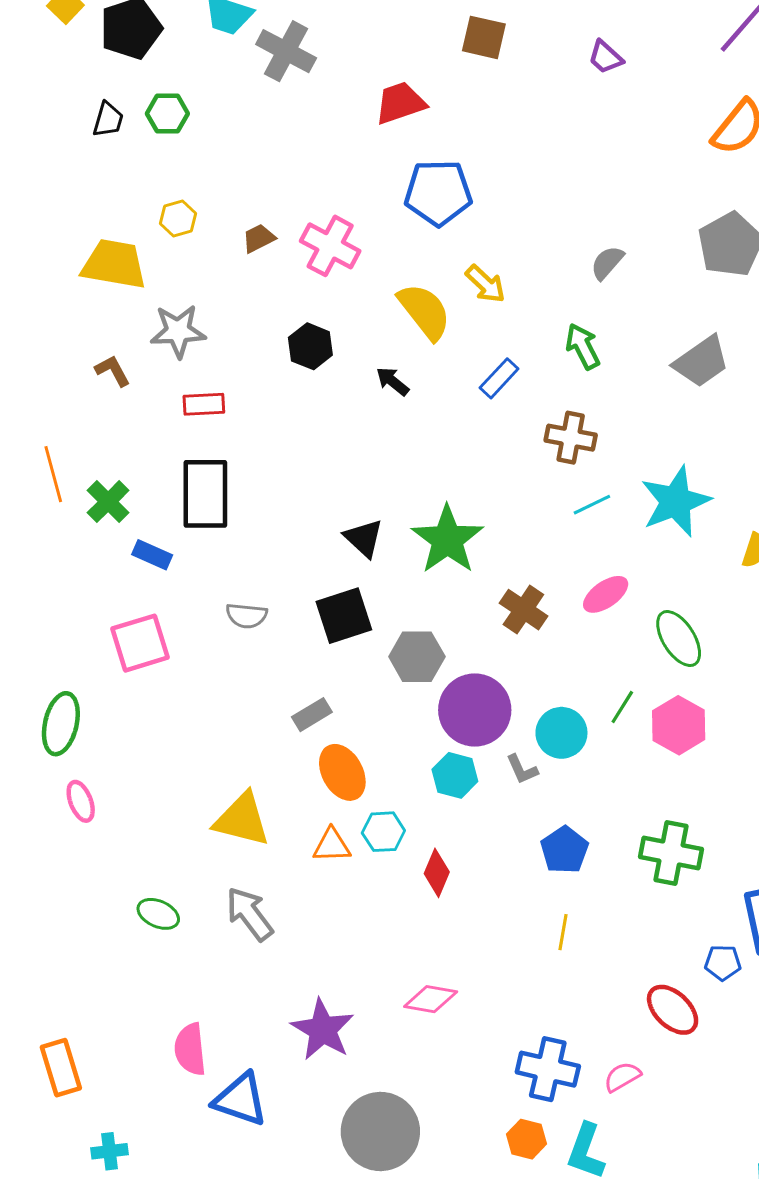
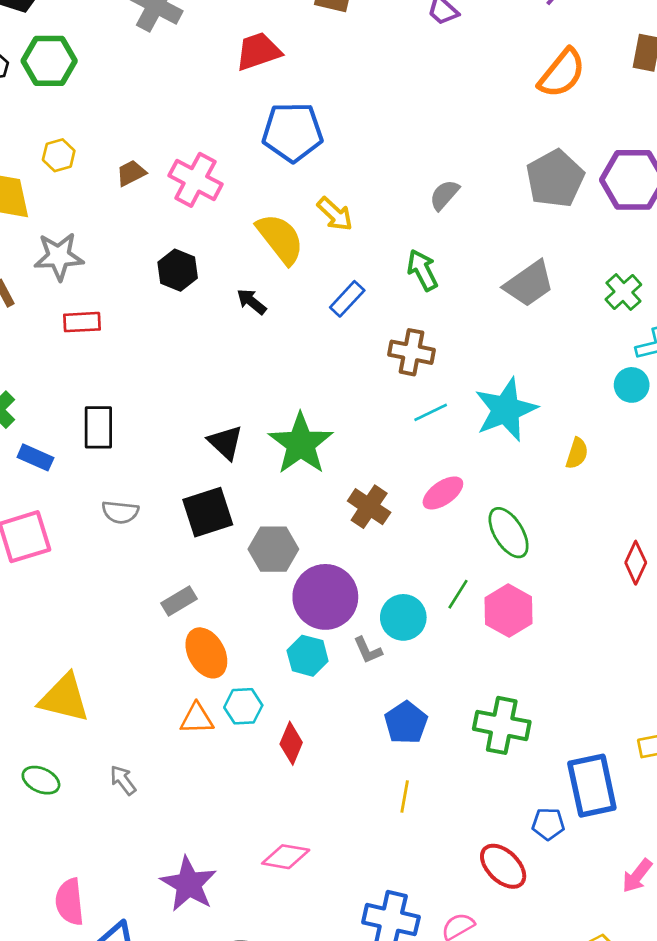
green hexagon: (167, 114) -> (49, 61), size x1.4
black rectangle: (205, 494) -> (98, 427), moved, size x0.7
yellow triangle: (242, 820) -> (64, 698), moved
gray arrow: (250, 914) -> (123, 780), size x0.6

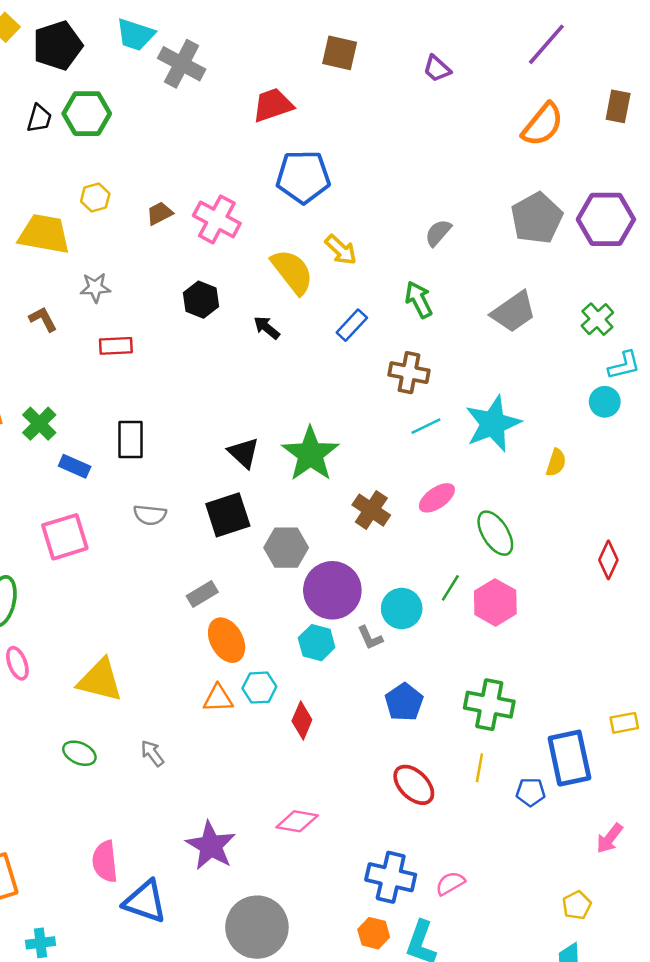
gray star: (59, 256) -> (95, 287), size x0.7
yellow line: (405, 797) -> (479, 768), moved
red ellipse: (503, 866) -> (414, 785), moved

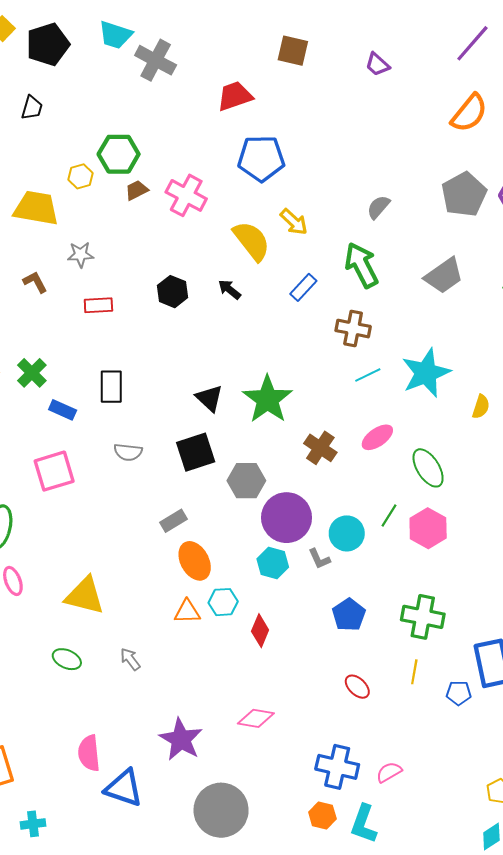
green hexagon: (87, 114) -> (119, 154), moved
black hexagon: (201, 300) -> (172, 292), moved
green arrow: (419, 300) -> (362, 265), size x1.4
red ellipse: (414, 785) -> (357, 687), size x0.7

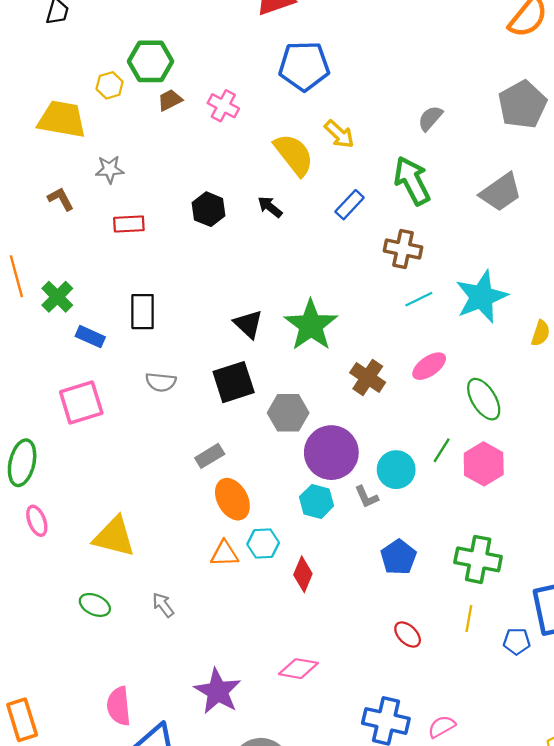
pink cross: (186, 195) -> (223, 106), size x0.7

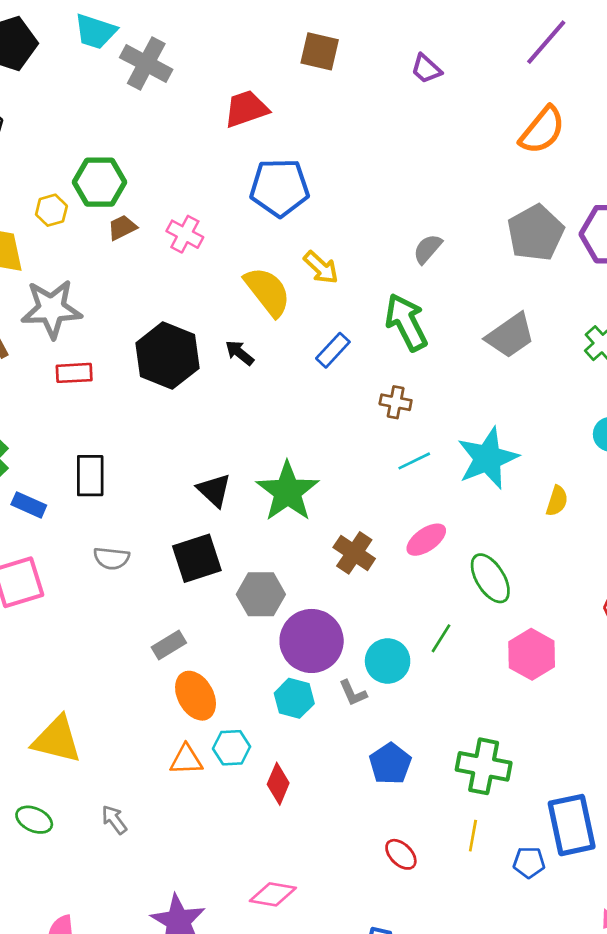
gray star: (110, 169) -> (51, 309), size x1.8
black hexagon: (209, 209) -> (168, 356), size x1.6
brown cross: (403, 249) -> (396, 402), size x0.7
pink hexagon: (484, 464) -> (532, 654), moved

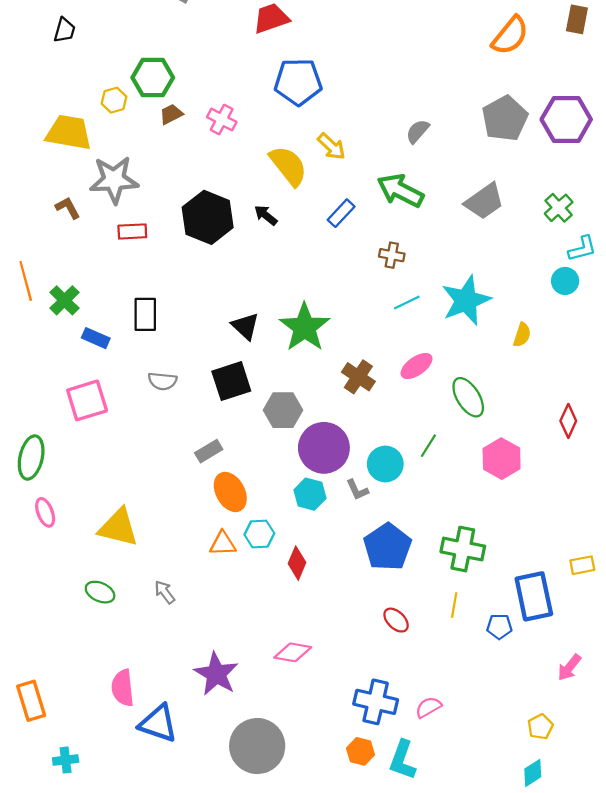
green arrow: (406, 322) -> (400, 191), turned -36
blue pentagon: (390, 764) -> (387, 547), size x1.4

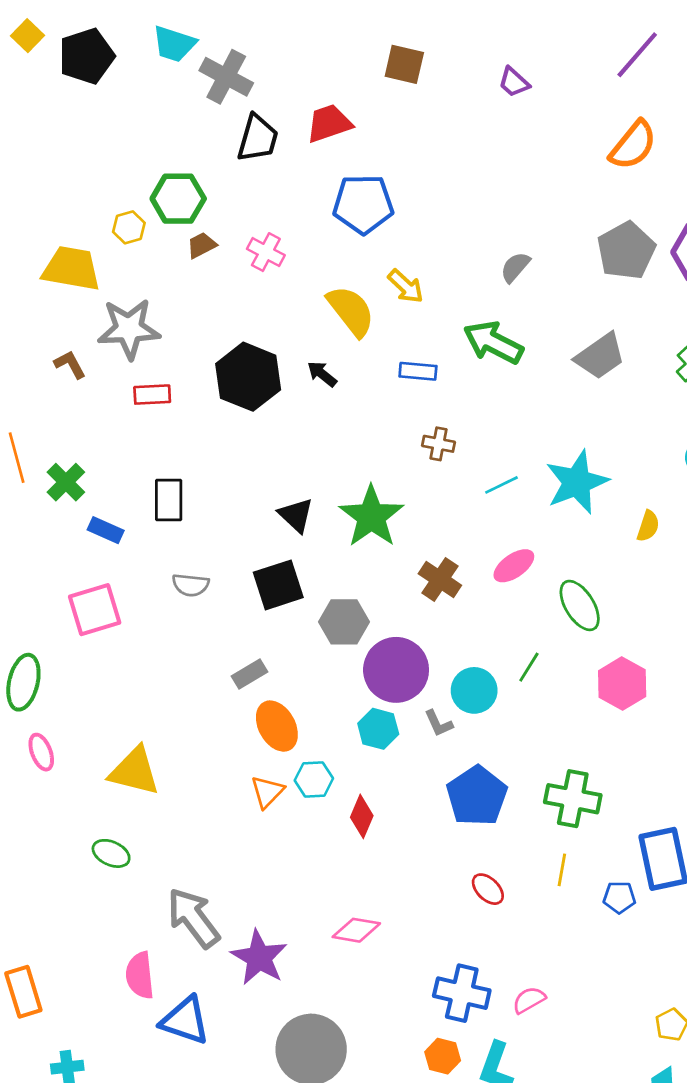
black trapezoid: (64, 30) -> (258, 138), moved, size x1.5
blue rectangle: (341, 213) -> (418, 371), turned 52
brown cross: (392, 255) -> (439, 444), moved
orange triangle: (223, 544) -> (267, 792), turned -44
gray arrow: (165, 592) -> (193, 918), moved, size x2.0

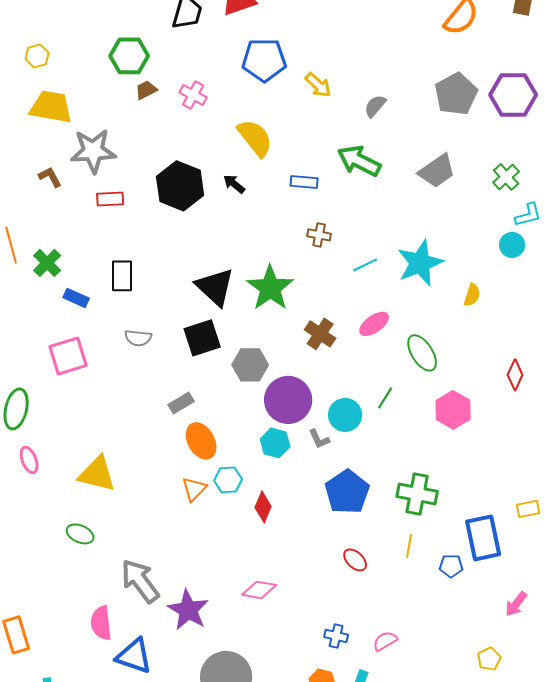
yellow hexagon: (129, 227) -> (37, 56), moved
yellow arrow: (406, 286) -> (318, 85), moved
black triangle: (296, 515) -> (215, 287), size x1.5
blue cross: (462, 993) -> (336, 636), size x0.6

